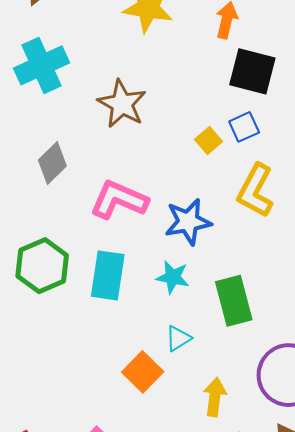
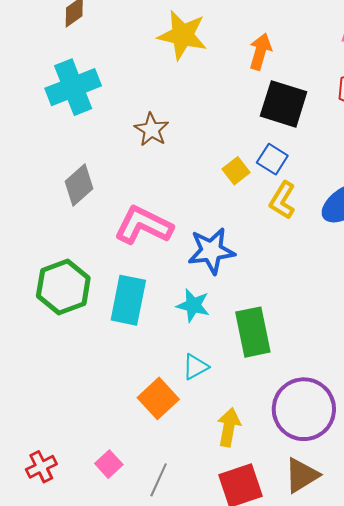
brown star: (122, 104) -> (152, 130), size x0.7
blue square: (244, 127) -> (272, 159), turned -36
yellow L-shape: (255, 191) -> (282, 200), moved, size x0.7

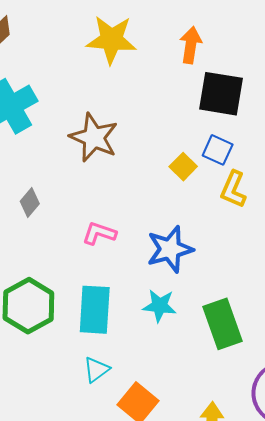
brown star: (152, 130) -> (94, 138), size x1.4
gray diamond: (79, 185) -> (30, 203), size x0.7
pink L-shape: (143, 225) -> (99, 233), size x0.6
cyan triangle: (195, 367) -> (96, 370), moved

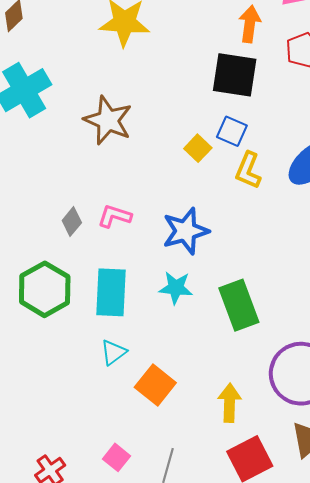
orange arrow: (191, 45) -> (250, 24), moved
gray diamond: (30, 203) -> (72, 222), moved

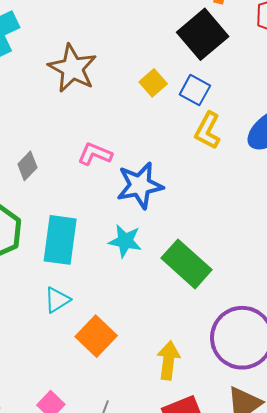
black square: (235, 75) -> (203, 34), turned 36
yellow square: (198, 148) -> (153, 83), moved
pink L-shape: (115, 216) -> (95, 154), moved
green rectangle: (239, 305) -> (186, 264), turned -33

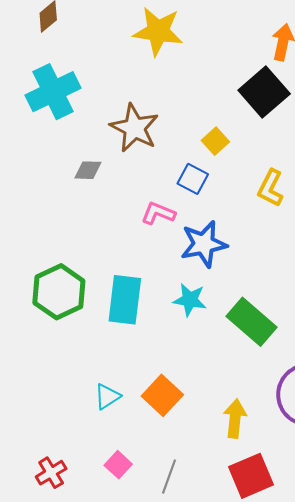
blue square: (195, 90) -> (193, 179), moved
gray diamond: (27, 166) -> (88, 170), moved, turned 48
cyan triangle: (57, 300) -> (107, 397), moved

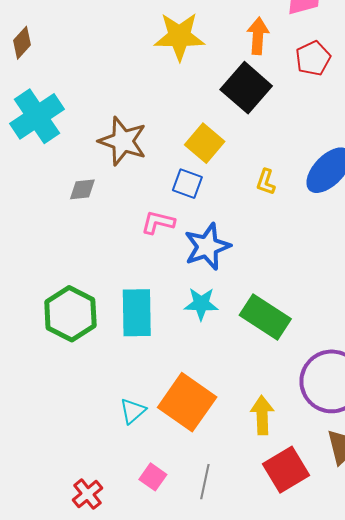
yellow star: (158, 31) -> (179, 36), moved
yellow square: (215, 141) -> (205, 143), size x1.4
yellow L-shape: (271, 188) -> (266, 182), size x0.7
orange square: (162, 395) -> (187, 402), size x1.4

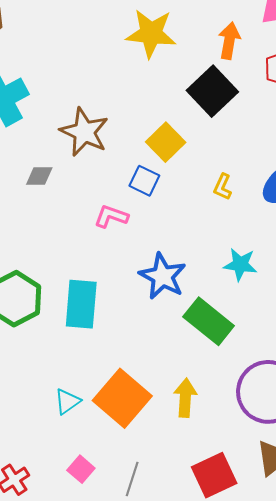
blue star: (207, 247) -> (163, 276), moved, turned -30
cyan star: (201, 304) -> (240, 265), moved
yellow arrow: (262, 415) -> (185, 398), moved

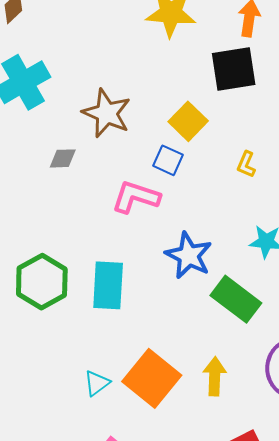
black square: (212, 91) -> (234, 69), turned 36
pink L-shape: (111, 216) -> (136, 197), size x1.4

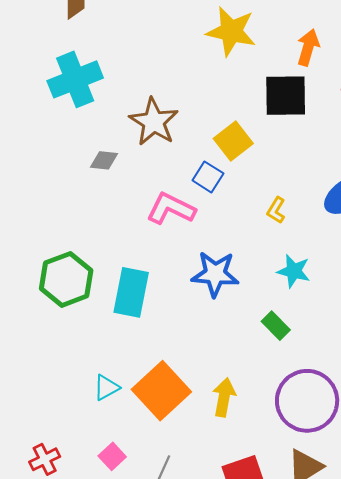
yellow L-shape: (246, 164) -> (276, 210), moved
blue star: (189, 255) -> (215, 274), turned -30
green rectangle: (236, 299) -> (276, 326), moved, size x0.6

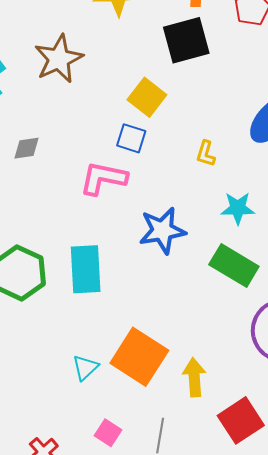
brown star: (154, 122) -> (59, 59), moved, turned 30
green rectangle: (276, 326) -> (234, 265), size x1.6
yellow arrow: (224, 397) -> (194, 377), moved

